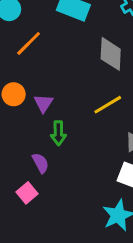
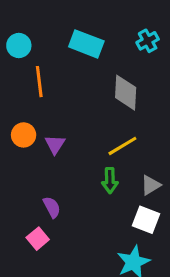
orange line: (29, 43) -> (39, 82), turned -52
green arrow: (58, 133) -> (110, 180), moved

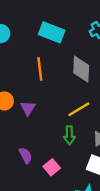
orange line: (39, 82) -> (40, 69), moved
pink square: (38, 239) -> (52, 167), moved

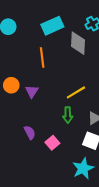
cyan rectangle: (52, 32) -> (52, 26), turned -45
gray diamond: (81, 69) -> (78, 43), moved

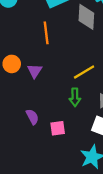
pink square: (52, 143) -> (58, 128), turned 32

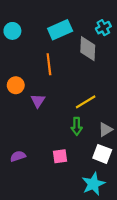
orange circle: (12, 64) -> (16, 85), moved
purple semicircle: (32, 117) -> (18, 156), moved, turned -80

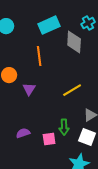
green arrow: (77, 126) -> (64, 127), moved
purple semicircle: (18, 156) -> (23, 133), moved

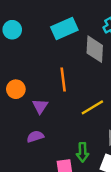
orange line: (39, 56) -> (63, 79), moved
purple semicircle: (23, 133) -> (35, 136), moved

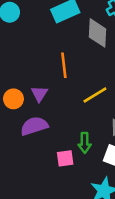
orange circle: (16, 89) -> (13, 99), moved
purple semicircle: (35, 136) -> (34, 126), size x1.5

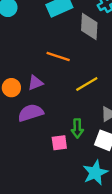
orange line: (64, 65) -> (58, 57), turned -65
purple triangle: (39, 94) -> (35, 83), turned 35

